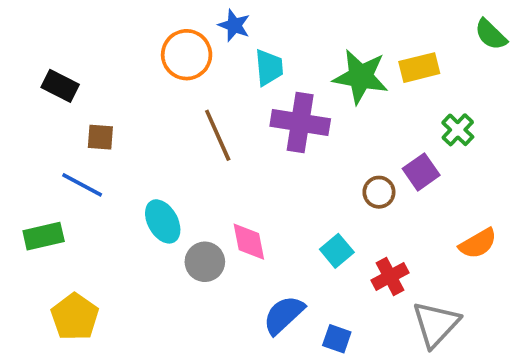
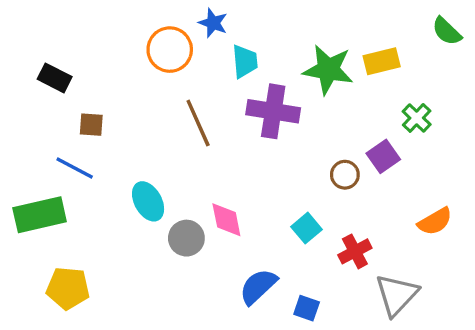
green rectangle: (44, 236) -> (40, 215), size x1.4
yellow pentagon: (75, 317) -> (68, 288), turned -30

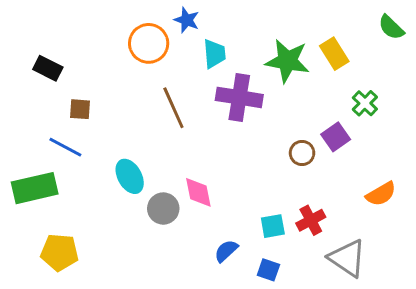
yellow rectangle: (382, 61) -> (334, 54), turned 72
cyan square: (307, 228) -> (273, 226), moved, turned 30
blue semicircle: (258, 286) -> (226, 251), size x0.7
gray triangle: (397, 295) -> (347, 258), turned -39

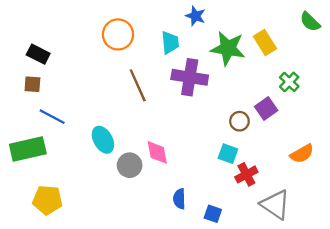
blue star: (187, 20) -> (196, 16), moved
brown square: (80, 109) -> (32, 84), moved
cyan square: (273, 226) -> (228, 154), moved, turned 30
blue semicircle: (226, 251) -> (179, 199), turned -48

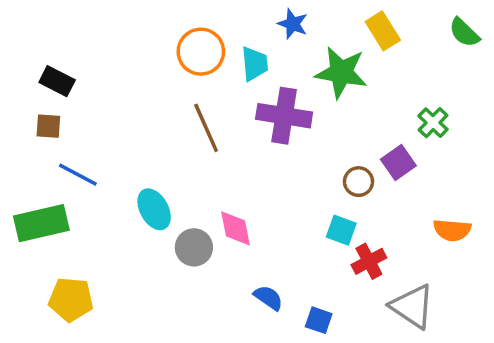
orange circle: (118, 34) -> (201, 52), moved
yellow rectangle: (265, 43) -> (383, 31), moved
orange semicircle: (302, 154) -> (452, 230), turned 35
blue semicircle: (179, 199) -> (268, 298), turned 126

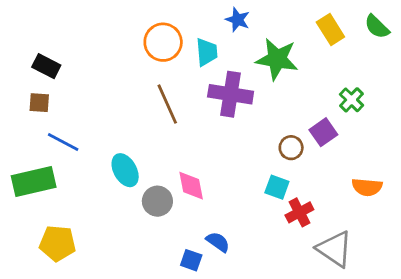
yellow rectangle: (383, 31) -> (330, 30), moved
blue square: (319, 320) -> (191, 260), moved

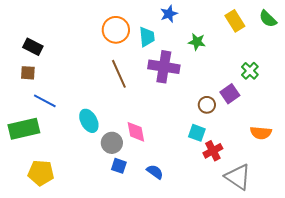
blue star: (238, 20) -> (169, 14), turned 30
green star: (277, 59) -> (197, 42), size x0.6
blue square: (191, 260) -> (119, 166), moved

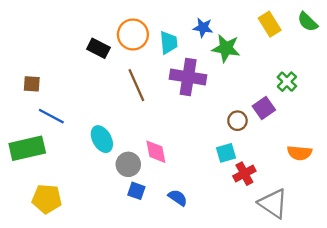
blue star: (169, 14) -> (203, 28), moved, turned 30
green star: (197, 42) -> (226, 48), size x1.4
black rectangle: (33, 47) -> (98, 48), moved
cyan square: (197, 133) -> (226, 153), turned -36

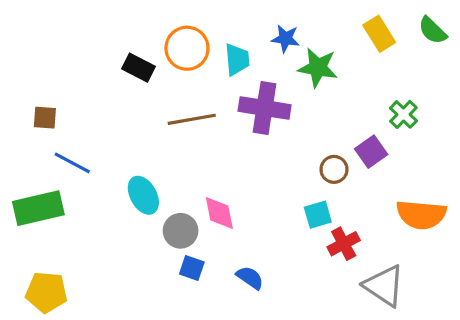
brown line: (136, 85) -> (192, 119), turned -76
orange semicircle: (300, 153) -> (421, 215), size x1.4
yellow pentagon: (47, 199) -> (46, 292), moved

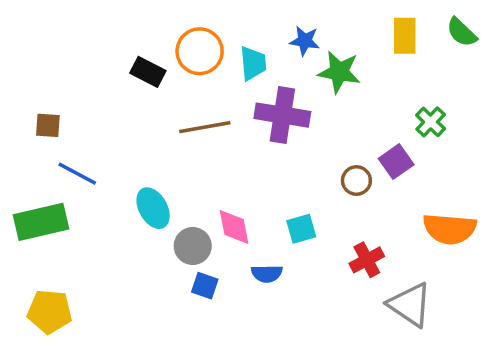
yellow rectangle: (379, 34) -> (405, 36), turned 32
cyan square: (318, 215) -> (301, 229), moved
blue semicircle: (250, 278) -> (267, 274), moved, turned 144

